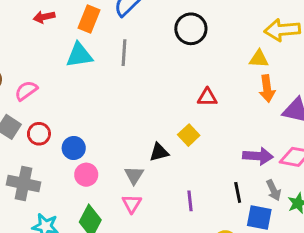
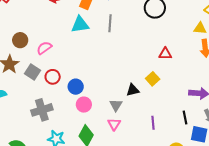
gray cross: (24, 183) -> (42, 110), turned -30

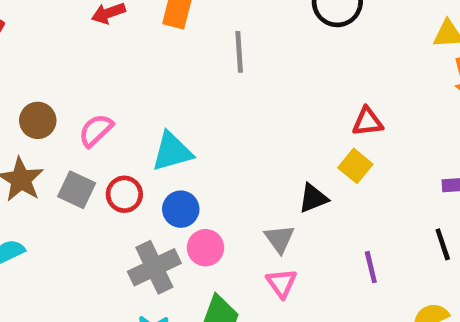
cyan triangle: (80, 25) -> (172, 152), moved
red triangle: (165, 54) -> (367, 122), moved
gray cross: (42, 110) -> (154, 267), moved

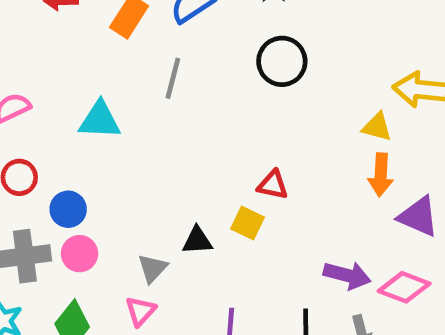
cyan triangle: (172, 152) -> (100, 120), moved
yellow square: (355, 166) -> (247, 223), turned -32

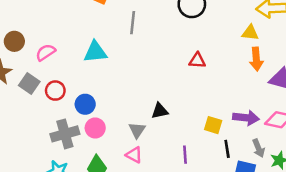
red triangle: (273, 185) -> (197, 61), moved
yellow square: (247, 223) -> (213, 125), moved
pink triangle: (141, 311) -> (134, 155), turned -36

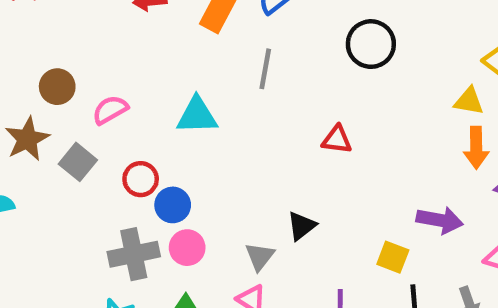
red triangle: (197, 61) -> (337, 140), moved
red circle: (55, 91) -> (141, 179), moved
black triangle: (160, 111) -> (302, 226), turned -30
purple arrow: (246, 118) -> (440, 220), moved

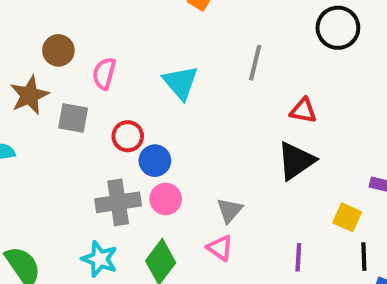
gray line: (265, 69) -> (255, 63), moved
pink semicircle: (110, 110) -> (104, 73), turned -48
cyan triangle: (197, 115) -> (181, 83), turned 48
gray square: (78, 162) -> (73, 118), turned -32
black triangle: (302, 226) -> (296, 161), moved, size x1.5

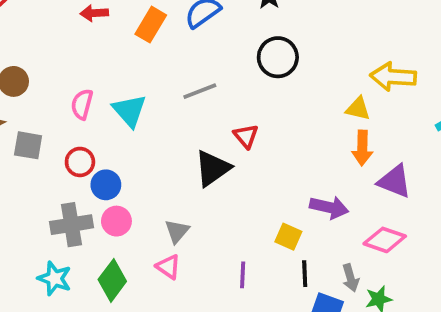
gray line: (255, 63) -> (200, 91), turned 56
pink semicircle: (104, 73) -> (82, 104), moved
red triangle: (303, 111) -> (246, 136), turned 40
black triangle: (296, 161) -> (213, 168), moved

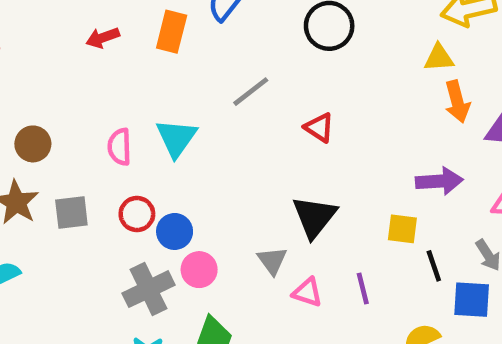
cyan triangle: (129, 111) -> (176, 138), turned 33
black triangle: (213, 168) -> (314, 217), moved
pink triangle: (168, 267) -> (307, 292), moved

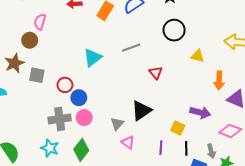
yellow triangle: (439, 58) -> (197, 56), moved
pink semicircle: (120, 147) -> (40, 22), moved
purple line: (363, 289) -> (161, 148), moved

